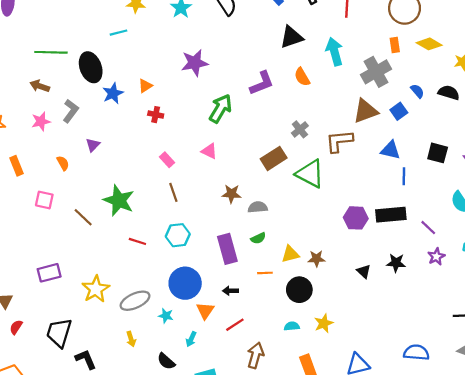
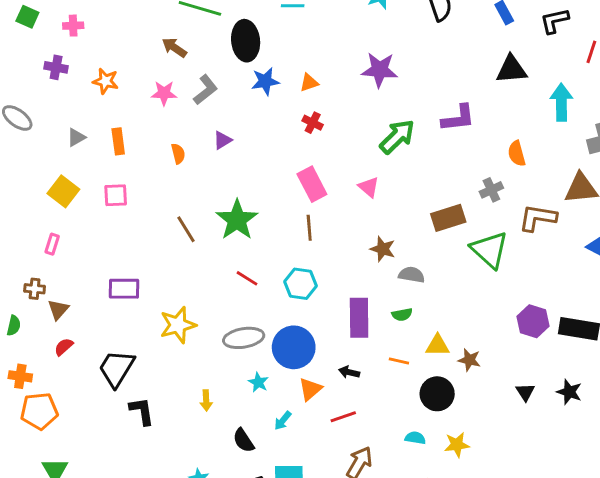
orange semicircle: (302, 77) -> (517, 154), moved
pink rectangle: (167, 160) -> (312, 184), size x1.6
pink square: (44, 200) -> (116, 195), moved, turned -30
gray ellipse: (135, 301) -> (244, 338), moved

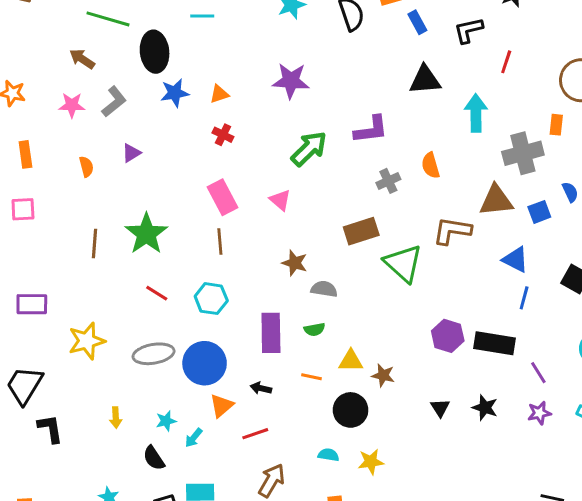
gray cross: (491, 190) -> (388, 181), moved
brown line: (186, 229) -> (95, 244), turned 36
cyan star: (258, 382) -> (166, 421), moved, turned 30

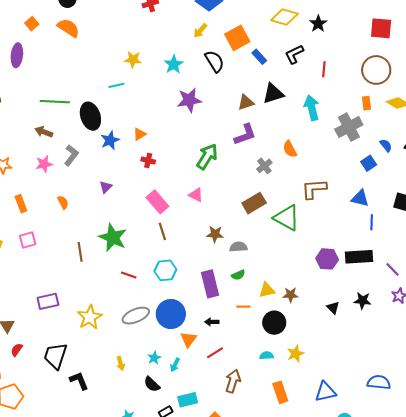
purple star: (291, 81) -> (189, 100), moved
purple triangle: (131, 153) -> (106, 187), moved
brown triangle: (496, 201) -> (246, 102), moved, size x0.7

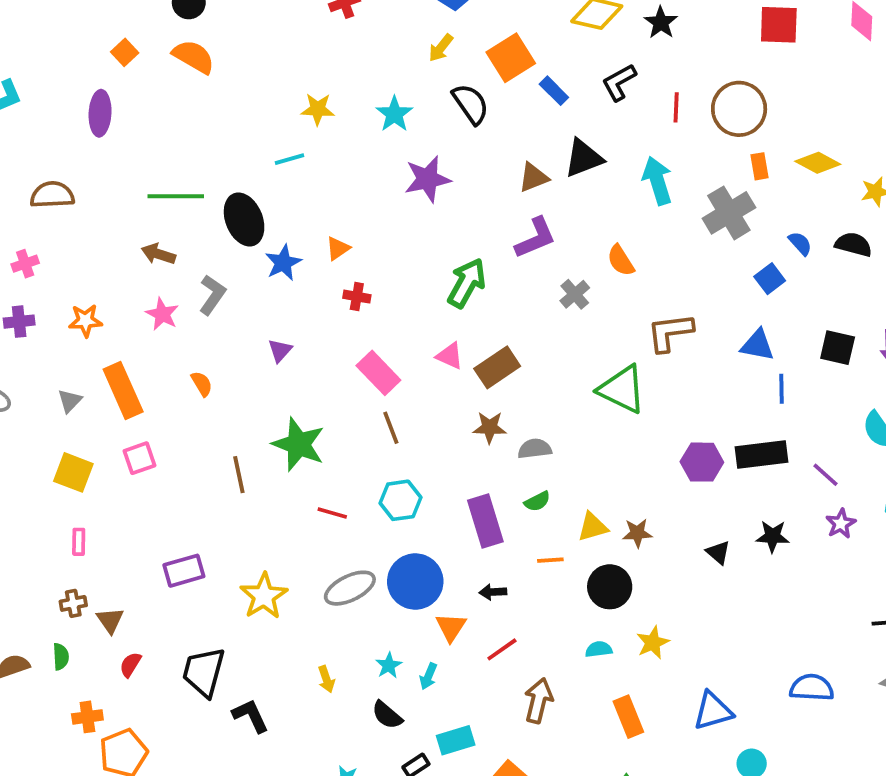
brown circle: (376, 70) -> (739, 109), moved
pink star: (44, 164) -> (162, 314), turned -30
brown rectangle: (254, 203) -> (497, 367), moved
orange rectangle: (21, 204) -> (123, 391), size x1.6

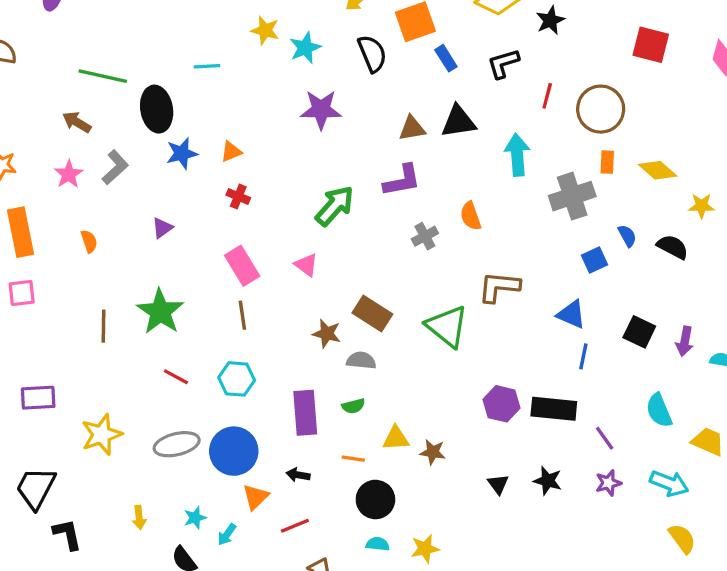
yellow star: (318, 109) -> (265, 30), moved
brown rectangle: (497, 367) -> (372, 313), moved, turned 54
black circle: (610, 587) -> (375, 499), moved

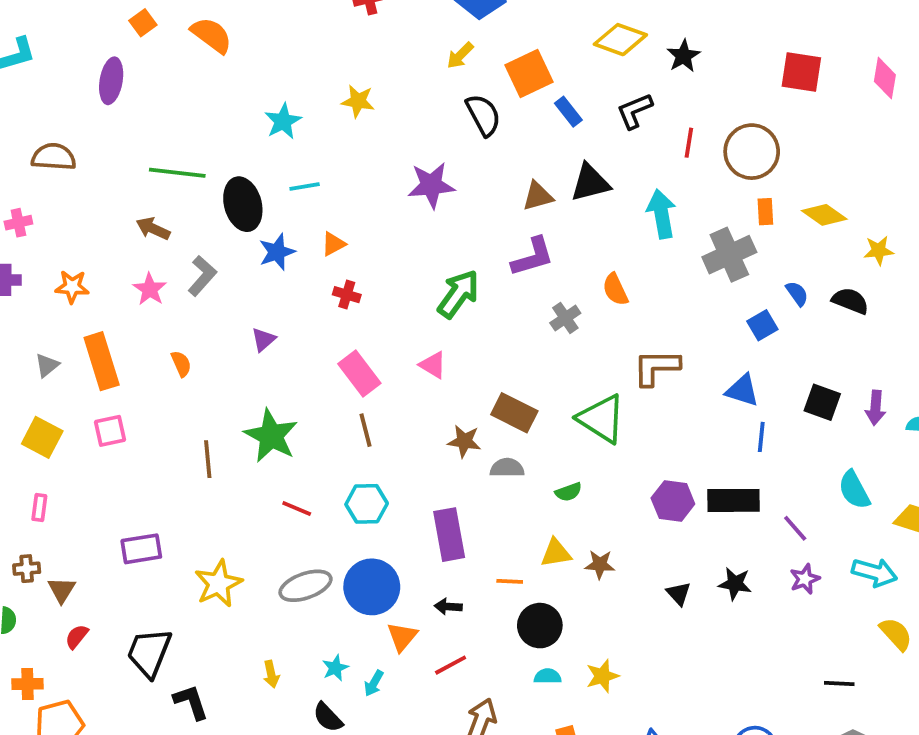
cyan star: (305, 48) -> (283, 121), moved
cyan line: (207, 66) -> (305, 187), moved
green semicircle: (353, 406) -> (569, 492), moved

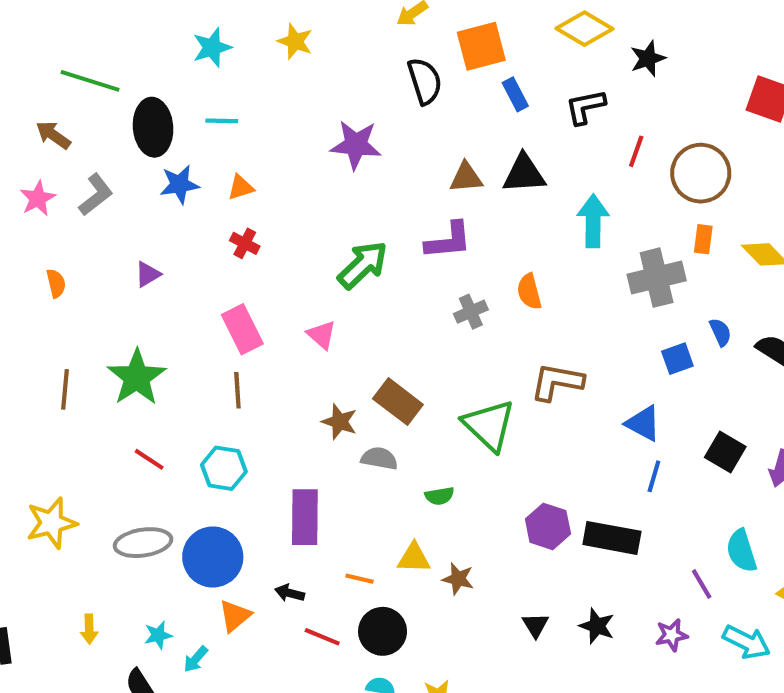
purple line: (795, 528) -> (702, 584), moved
red line: (451, 665) -> (322, 637), moved, turned 40

